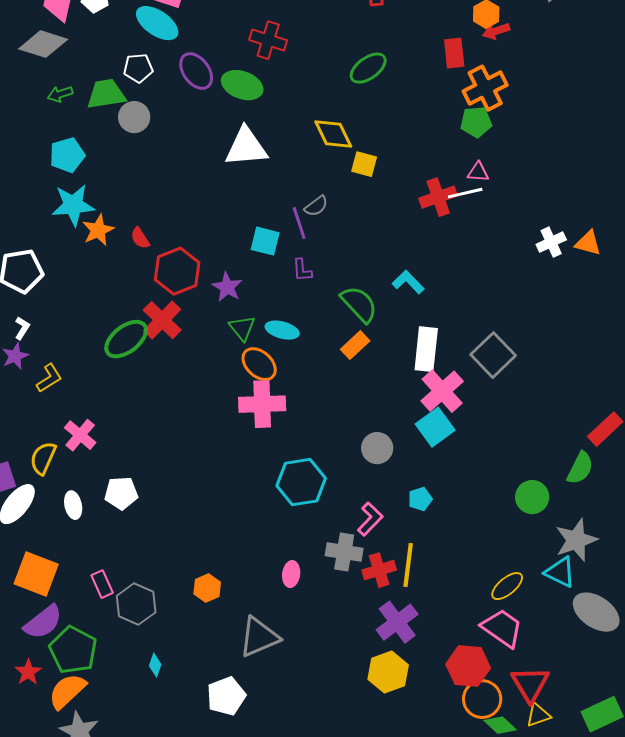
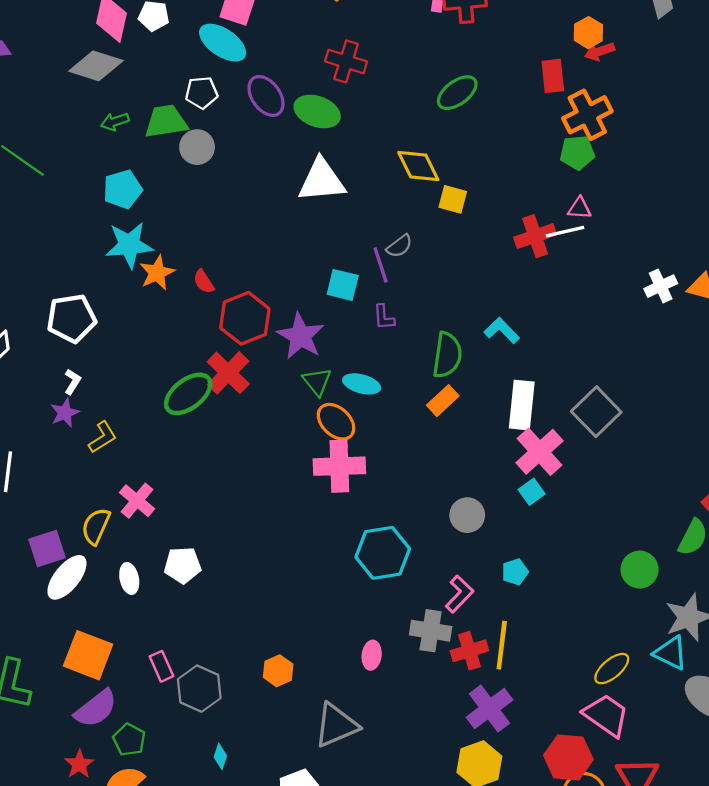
purple star: (227, 287) -> (300, 336), size x1.4
green semicircle: (359, 304) -> (447, 355), turned 51
cyan square: (435, 427) -> (532, 492), size x0.6
green pentagon: (73, 650) -> (129, 740), size x0.6

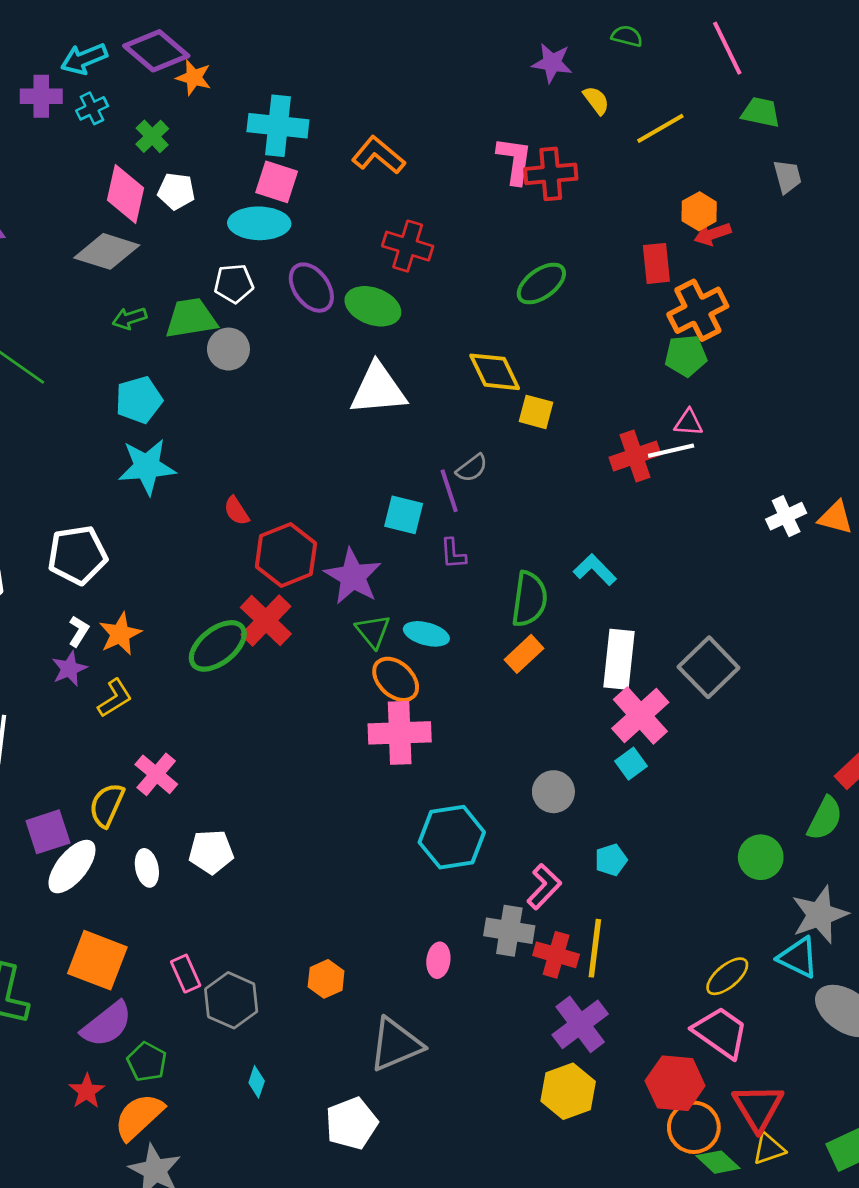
cyan ellipse: (223, 43) -> (259, 223), turned -33
orange star: (157, 273) -> (120, 634), moved
red cross: (469, 651) -> (556, 955), turned 33

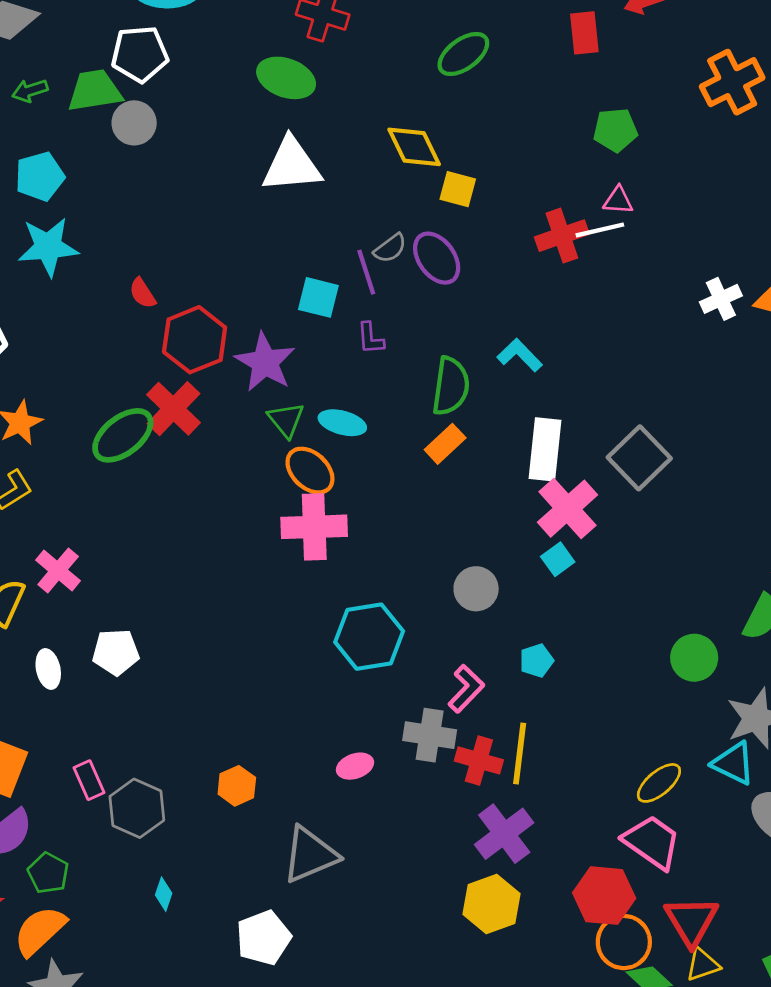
white pentagon: (234, 284) -> (140, 54), size x1.4
purple ellipse: (311, 288) -> (437, 258), moved
orange cross: (698, 310) -> (732, 82), moved
pink ellipse: (438, 960) -> (355, 766), turned 64

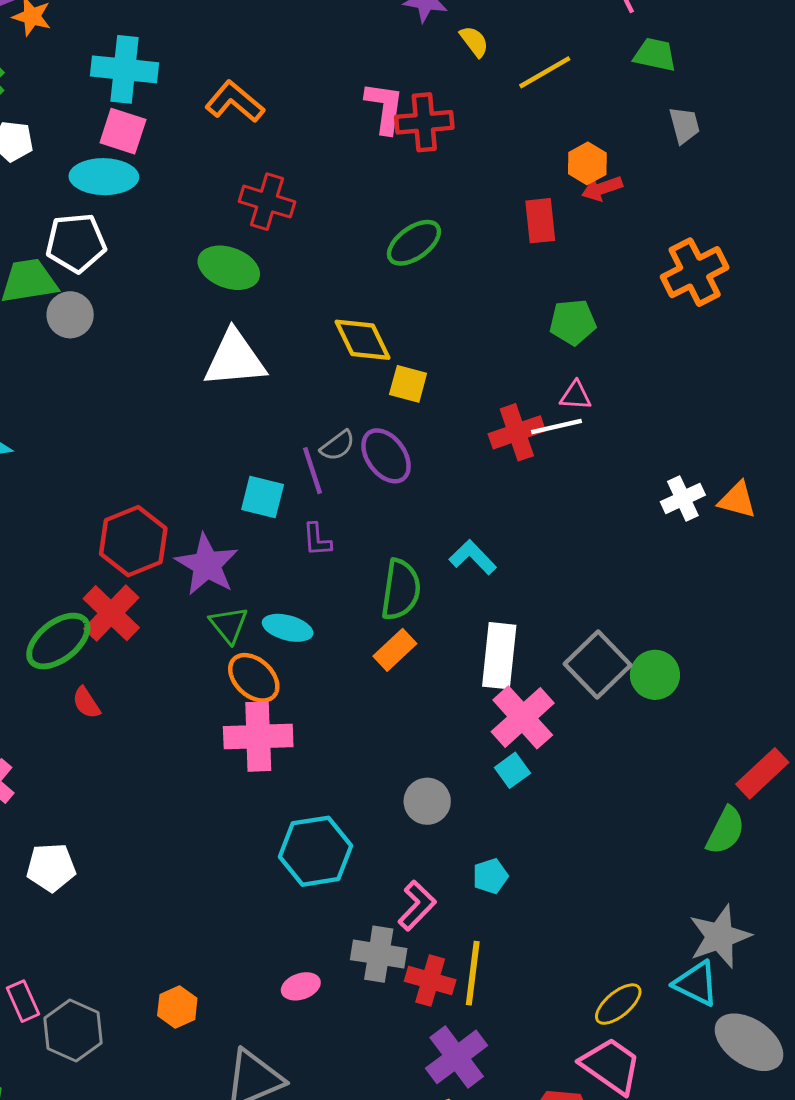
red semicircle: (143, 293) -> (86, 703), moved
green circle: (694, 658) -> (655, 675), moved

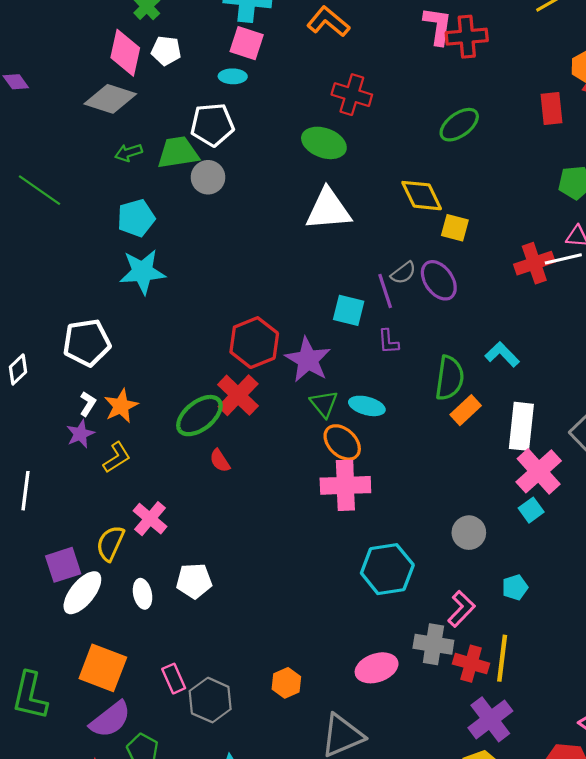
cyan ellipse: (104, 177) -> (233, 76), size x0.6
orange rectangle: (395, 650) -> (466, 410), moved
pink ellipse: (301, 986) -> (377, 668), size x1.5

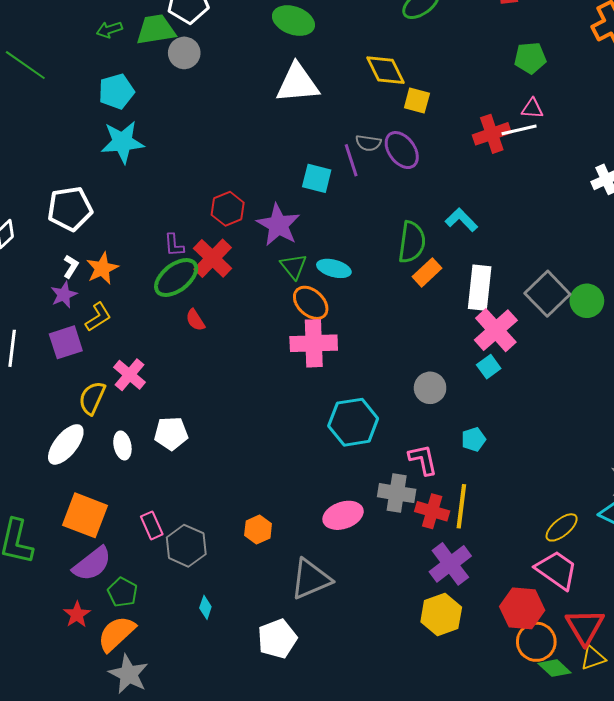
gray semicircle: (403, 273) -> (368, 143), turned 45
purple L-shape: (388, 342) -> (174, 245), moved
red hexagon: (254, 343) -> (228, 209), size x0.7
purple square: (63, 565) -> (66, 342), moved
pink L-shape: (461, 609) -> (423, 460), turned -56

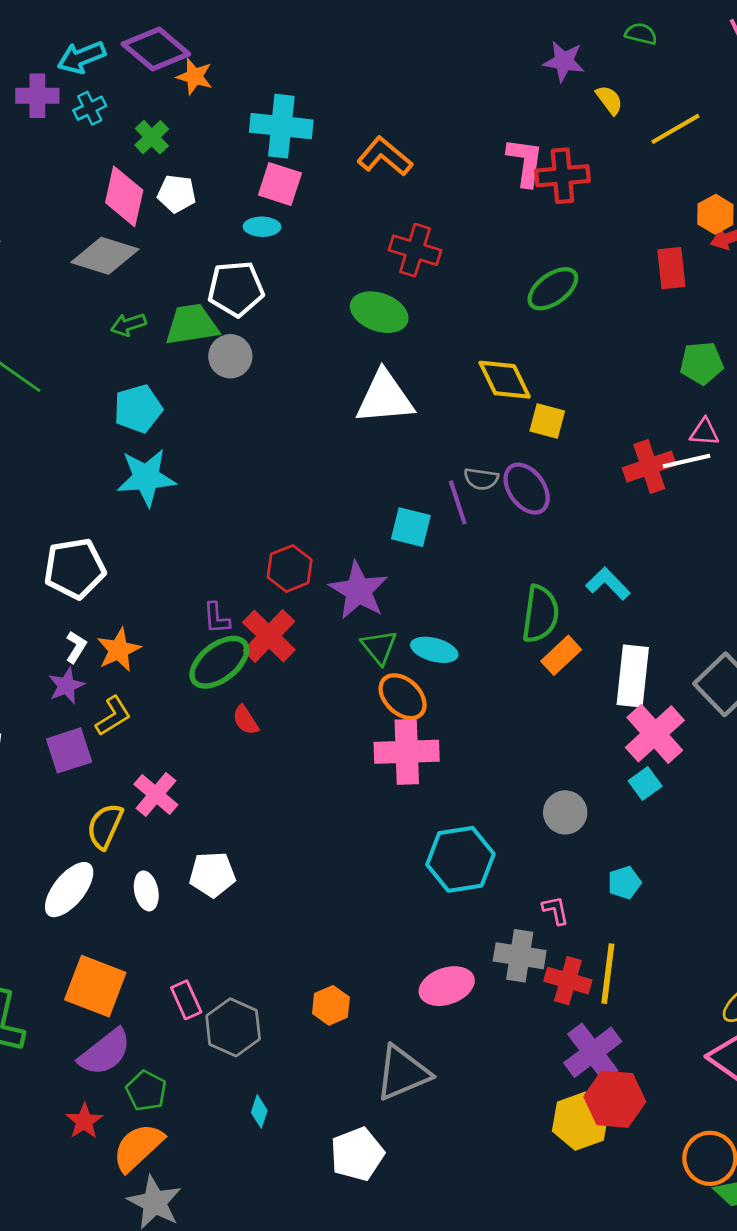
pink L-shape: (423, 460) -> (556, 910), size x0.7
red hexagon: (522, 608) -> (615, 1099), moved

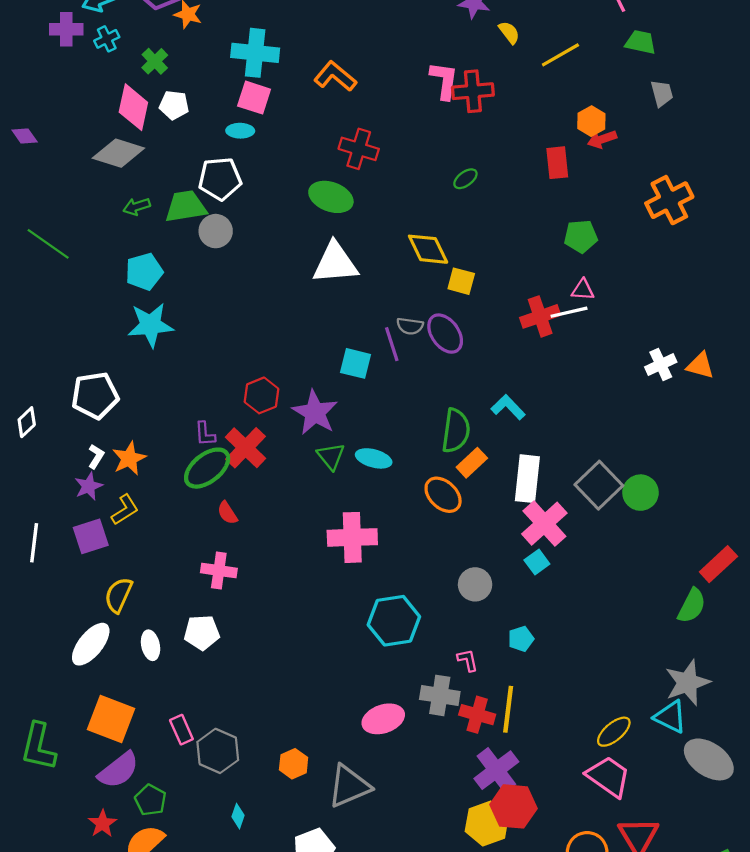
green ellipse: (553, 289) -> (465, 179), size x0.6
orange ellipse: (403, 697) -> (443, 495), moved
pink cross: (156, 795) -> (219, 571), moved, turned -32
orange hexagon: (331, 1005) -> (294, 764), moved

